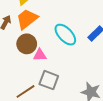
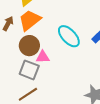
gray square: (49, 80) -> (29, 70), moved

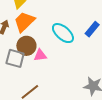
gray square: (29, 70) -> (15, 58), moved

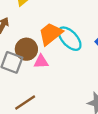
orange trapezoid: (24, 22) -> (51, 34), moved

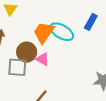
pink triangle: (41, 62) -> (43, 59), turned 48

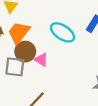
orange trapezoid: (44, 32) -> (19, 33), moved

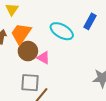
gray square: (15, 67) -> (30, 83), moved

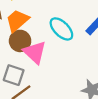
pink triangle: (43, 58) -> (35, 52), size x1.6

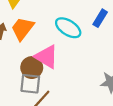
brown circle: (20, 41) -> (32, 68), moved

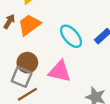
pink triangle: (46, 57) -> (60, 71), moved, turned -35

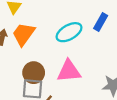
cyan ellipse: (71, 36) -> (69, 32), turned -60

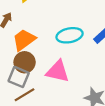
orange trapezoid: (24, 34) -> (24, 40), moved

